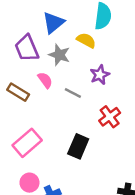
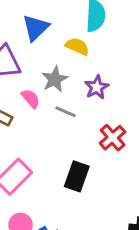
gray star: (59, 55) -> (55, 79), moved, turned 30

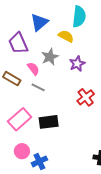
gray line: (66, 112) -> (38, 87), moved
black rectangle: (77, 176) -> (49, 122), moved, turned 60

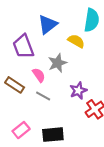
purple star: (77, 64) -> (78, 91), moved
pink rectangle: (20, 119) -> (21, 130), size x0.7

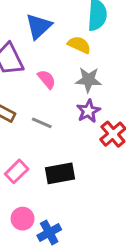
gray star: (57, 63) -> (88, 80), moved, turned 30
pink semicircle: (39, 75) -> (47, 79), moved

